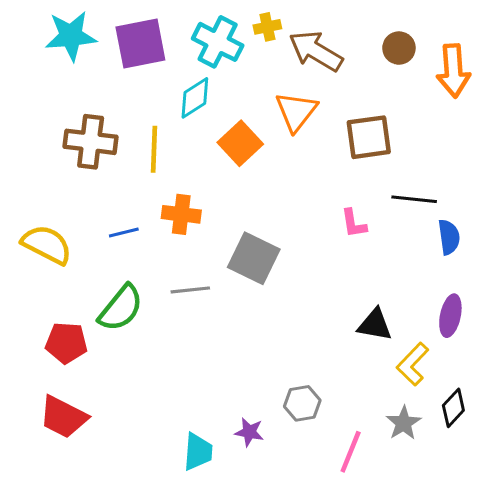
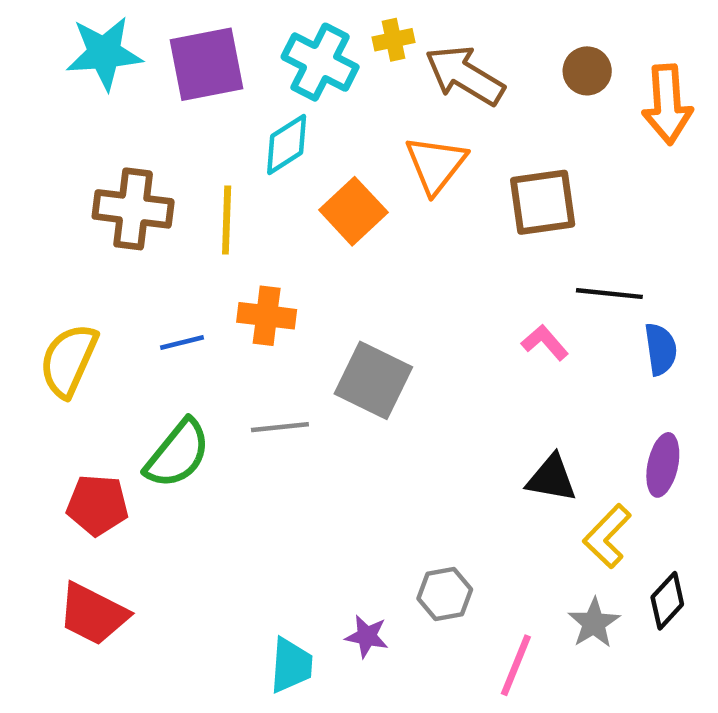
pink L-shape: (354, 223) -> (545, 342), moved, turned 148
yellow semicircle: (47, 245) -> (69, 360), turned -93

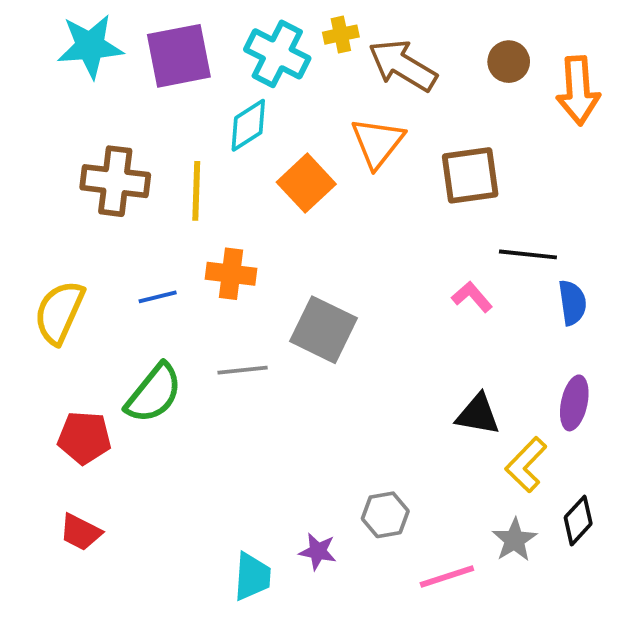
red trapezoid: (93, 614) -> (81, 532), size x0.7
pink line: (516, 665) -> (447, 577), turned 50

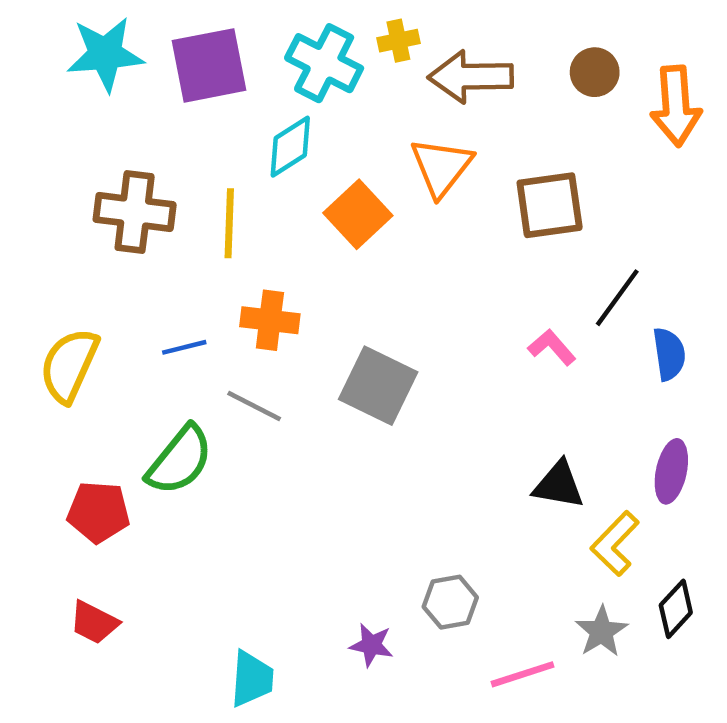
brown arrow: (403, 65) -> (471, 77), turned -32
black line: (528, 254) -> (617, 298), turned -60
gray line: (243, 370) -> (254, 406), moved, turned 33
cyan trapezoid: (252, 577) -> (252, 679), moved

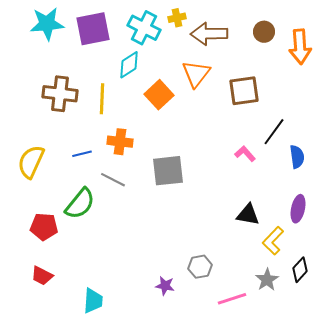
gray square: (378, 386) -> (168, 171), turned -32
cyan trapezoid: (252, 679) -> (93, 301), moved

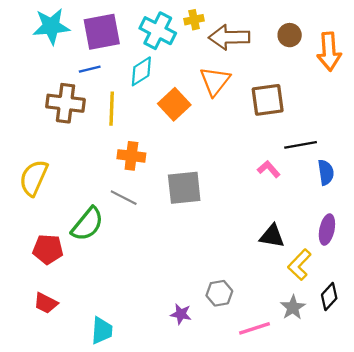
black line: (274, 132) -> (301, 145), turned 44
blue line: (82, 154) -> (90, 69), moved

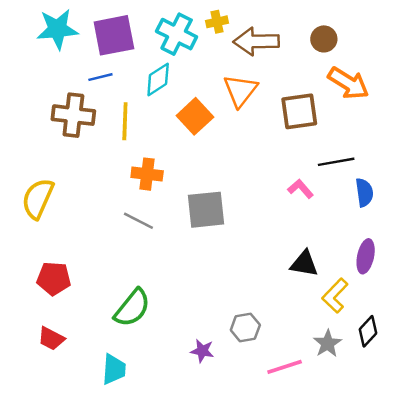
orange arrow: (329, 52) -> (348, 83), moved, turned -54
green semicircle: (87, 224) -> (132, 308), moved

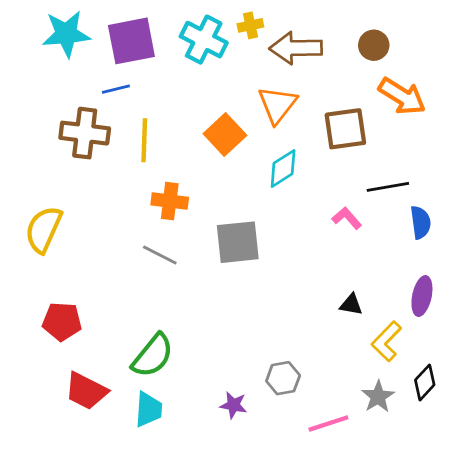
cyan diamond: (158, 80) -> (283, 168), moved
black triangle: (304, 264) -> (351, 305), size x0.7
red trapezoid: (51, 339) -> (86, 391), moved, size x1.4
cyan trapezoid: (114, 369) -> (148, 409), moved

